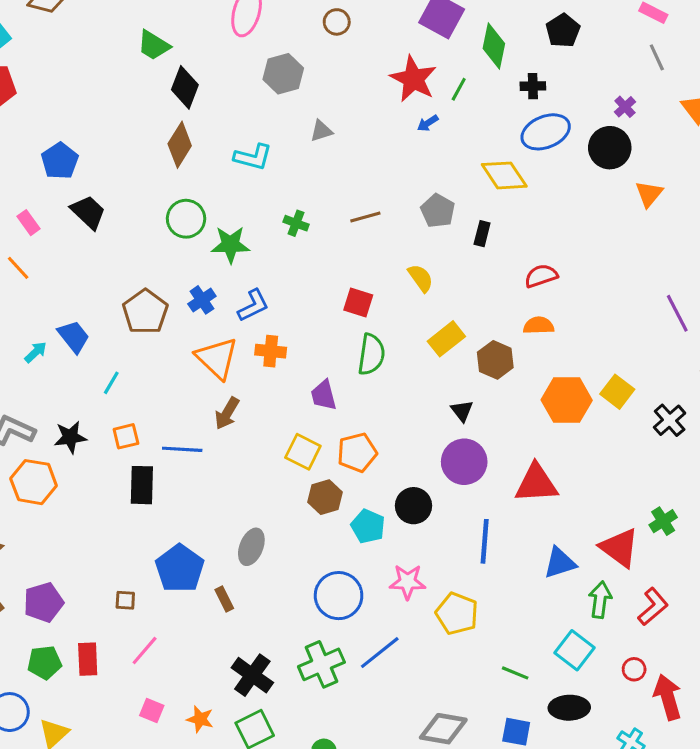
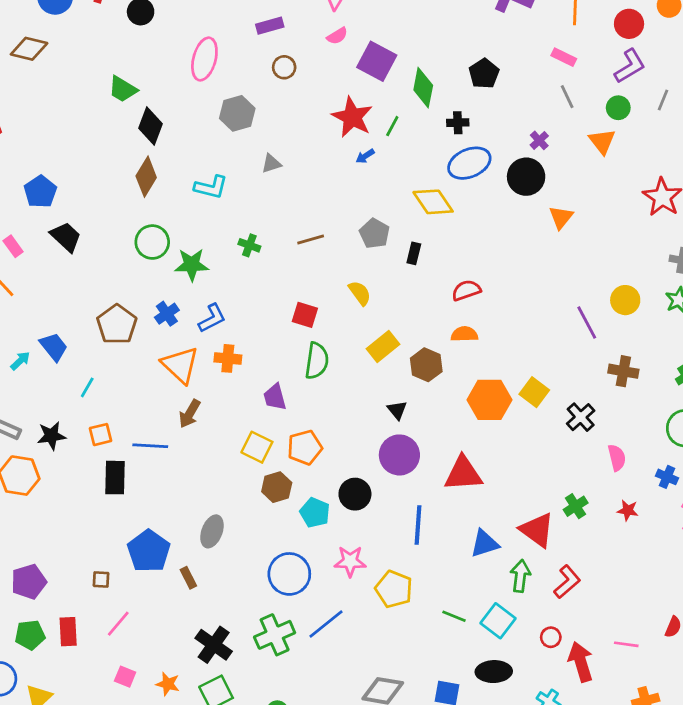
green line: (515, 673) -> (454, 616), moved

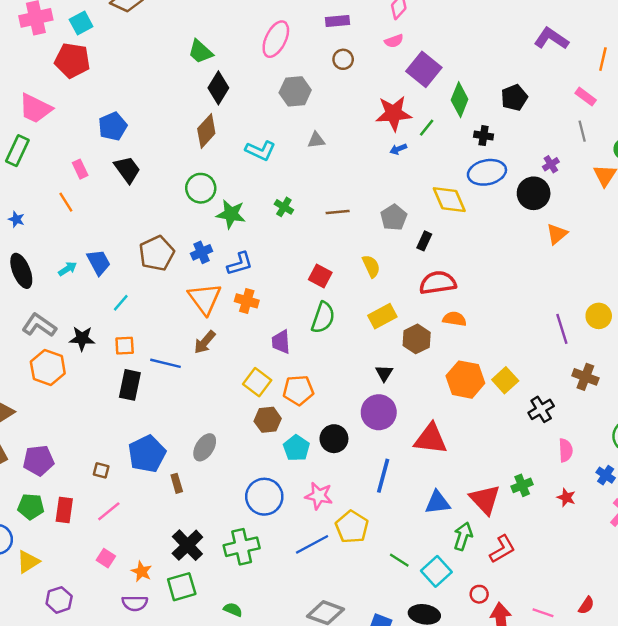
red star: (352, 117) -> (394, 113), turned 30
red semicircle: (466, 290) -> (438, 283), moved, size x1.4
blue line: (326, 624) -> (312, 544), moved

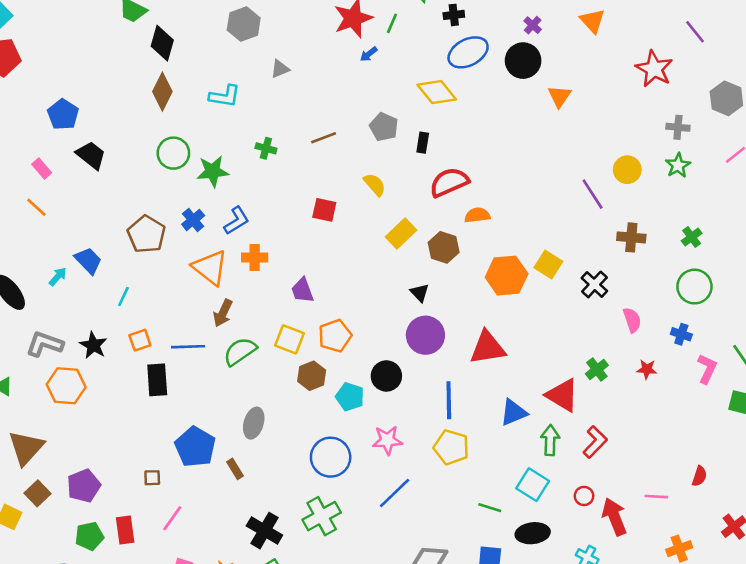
green semicircle: (323, 318) -> (240, 351), moved, turned -128
black star: (82, 338) -> (93, 345), turned -30
yellow pentagon: (352, 527) -> (451, 447), moved
green line: (399, 560) -> (490, 508), moved

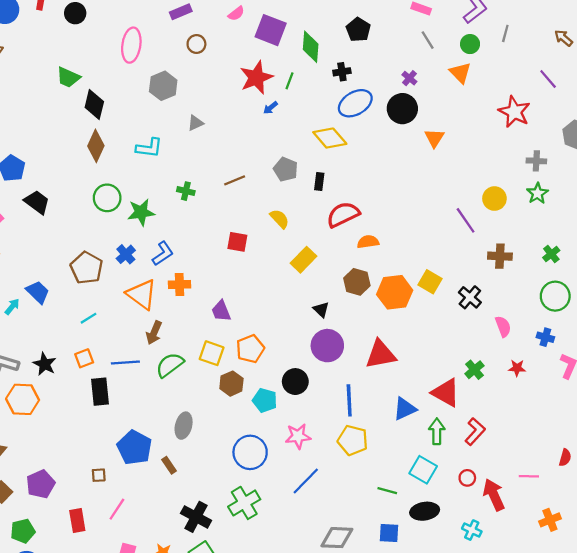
brown hexagon: (444, 247) -> (357, 282), moved
cyan line: (123, 296) -> (88, 318), moved, turned 35
green pentagon: (89, 536) -> (23, 531), moved

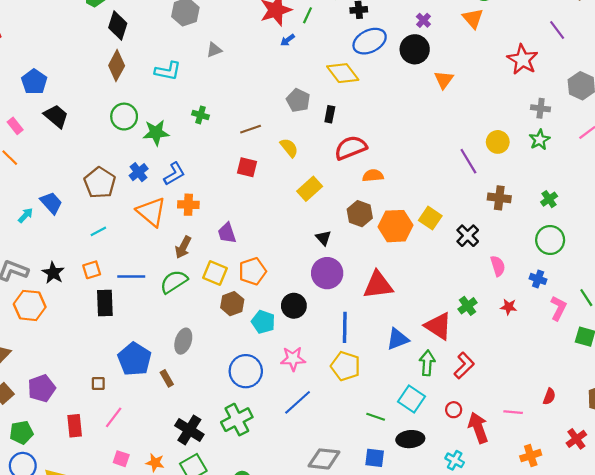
brown line: (235, 180) -> (251, 129), moved
brown arrow: (154, 333) -> (183, 247), moved

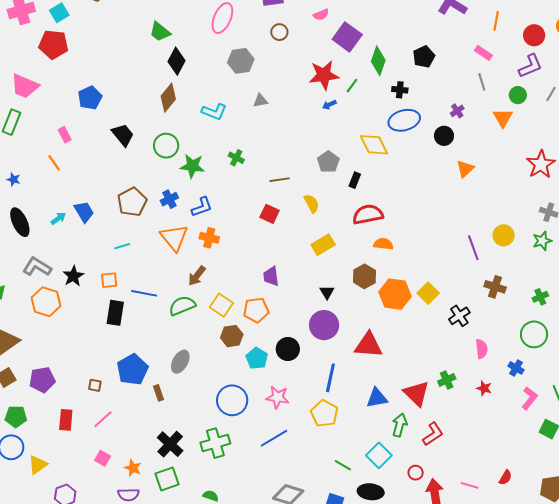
black circle: (415, 49) -> (444, 136), size x0.7
black trapezoid: (56, 116) -> (123, 135), moved
purple trapezoid: (227, 233) -> (271, 276), moved

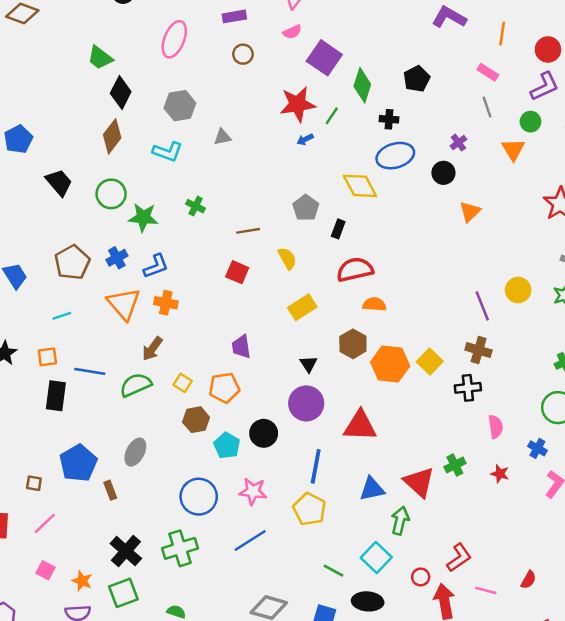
gray hexagon: (241, 61) -> (180, 106), moved
brown cross: (495, 287) -> (479, 350), moved
yellow square: (221, 305) -> (183, 383), size x0.7
black cross: (459, 316) -> (468, 388), turned 30
red L-shape: (433, 434) -> (459, 558), moved

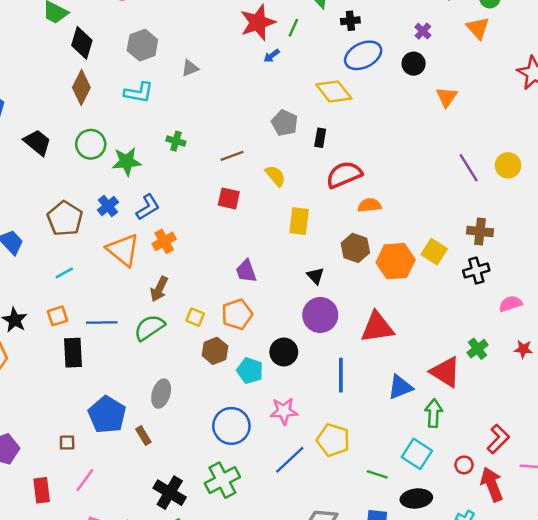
orange cross: (166, 303) -> (164, 241), turned -30
purple line: (482, 306) -> (469, 168), moved
yellow rectangle: (302, 307) -> (299, 221), turned -40
pink semicircle: (496, 427) -> (511, 304), turned -90
yellow pentagon: (310, 509) -> (333, 440), moved

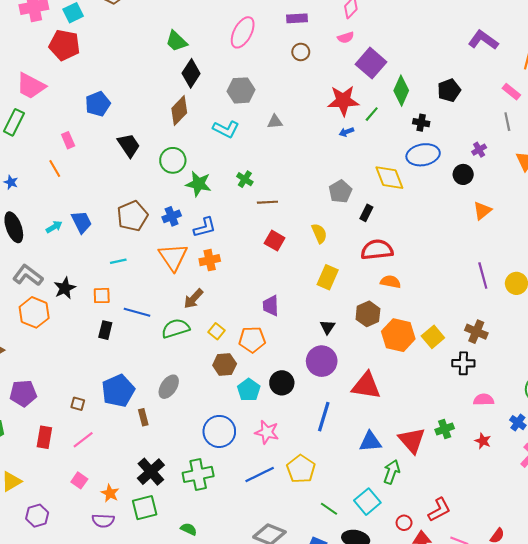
brown line: (232, 156) -> (267, 202), moved
black rectangle: (73, 353) -> (105, 330), size x0.7

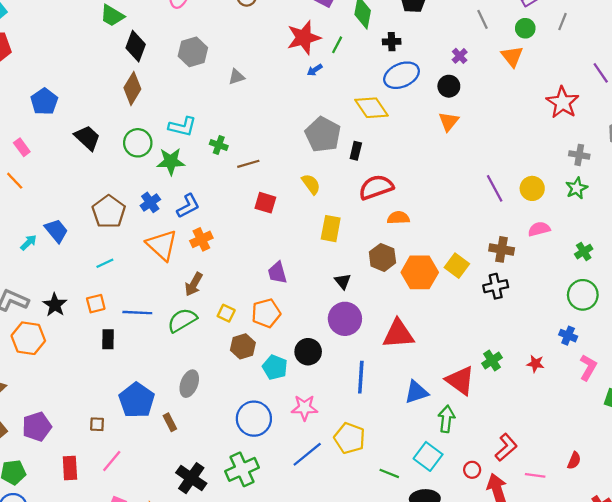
cyan L-shape: (226, 129) -> (182, 127), moved
gray pentagon: (340, 191) -> (323, 134), size x1.4
orange triangle: (482, 211) -> (449, 121), moved
pink semicircle: (484, 400) -> (539, 229), moved

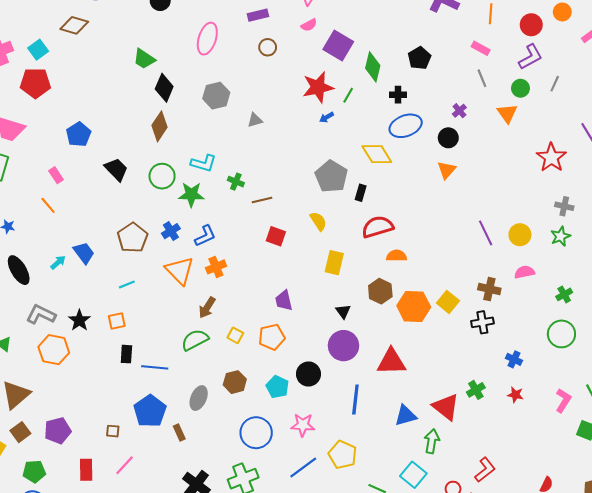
blue line: (137, 313) -> (155, 367), moved
blue cross: (568, 336) -> (514, 359), moved
brown hexagon: (243, 346) -> (235, 382), moved

